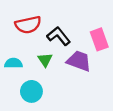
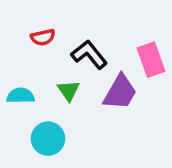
red semicircle: (28, 25) -> (43, 37), size x0.6
purple trapezoid: (79, 61) -> (120, 92), turned 100

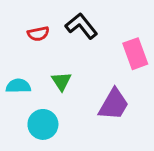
black L-shape: (89, 54) -> (81, 26), moved
purple trapezoid: (120, 92) -> (114, 104), moved

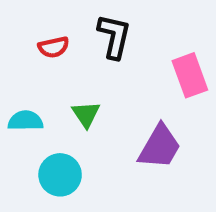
black L-shape: (81, 26) -> (114, 36), turned 52

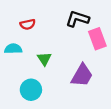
black L-shape: (114, 36) -> (77, 19), moved, turned -85
cyan semicircle: (25, 121) -> (13, 49), moved

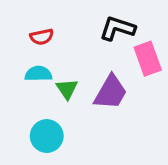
cyan semicircle: (13, 49) -> (38, 74), moved
purple trapezoid: (82, 75) -> (111, 92), moved

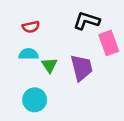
purple trapezoid: (111, 92) -> (82, 68), turned -44

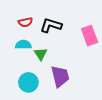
black L-shape: (87, 21) -> (51, 25), moved
purple trapezoid: (82, 68) -> (60, 76), moved

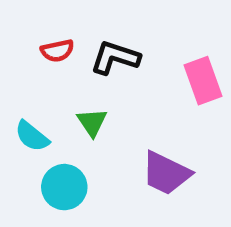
cyan semicircle: (23, 45) -> (32, 136), moved, turned -140
purple trapezoid: (60, 76) -> (166, 173), moved, turned 130

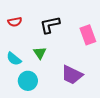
red semicircle: (57, 51) -> (15, 22), moved
black L-shape: (115, 58) -> (50, 25), turned -30

